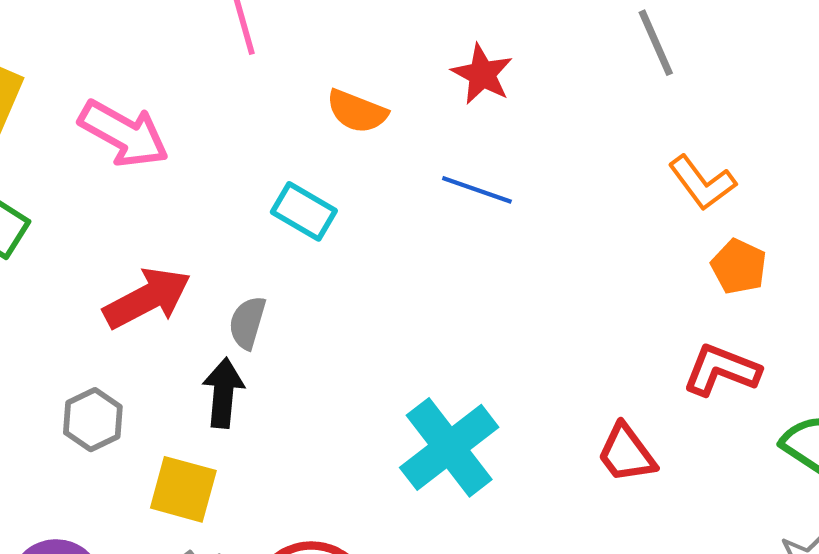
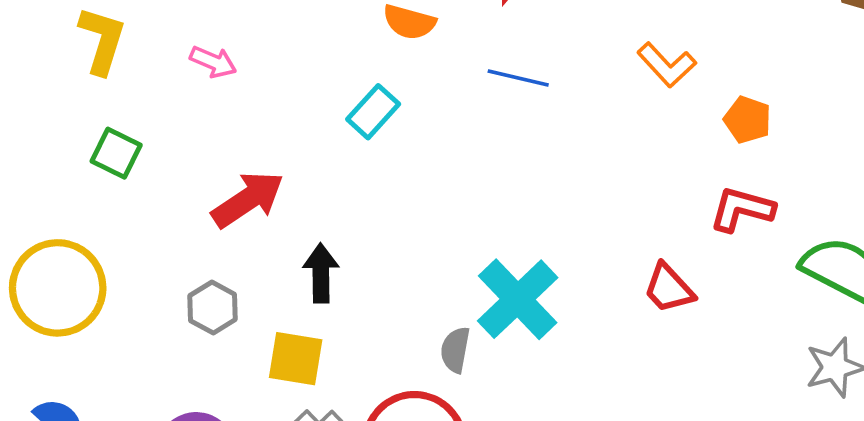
pink arrow: (124, 134) -> (213, 62), size x0.6
orange L-shape: (702, 183) -> (667, 65), moved
cyan rectangle: (304, 211) -> (373, 112), turned -72
gray semicircle: (247, 323) -> (455, 350), moved

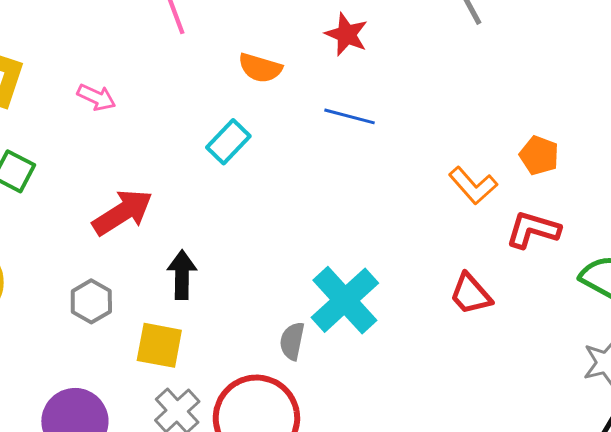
orange L-shape: (667, 65) -> (473, 185), moved

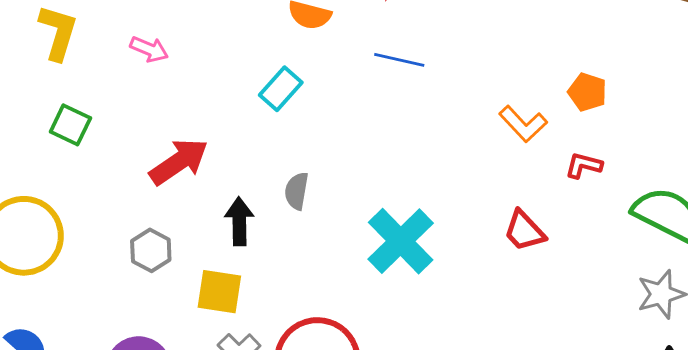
red L-shape: (533, 230) -> (584, 165), size x0.7
gray semicircle: (292, 341) -> (297, 191), moved

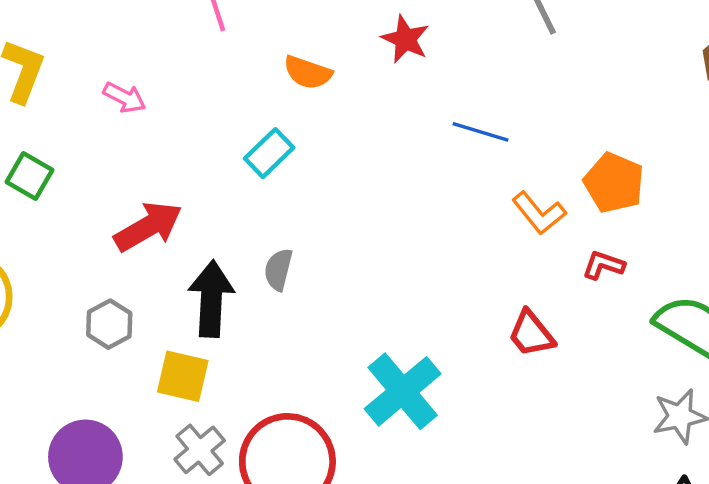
blue line: (399, 60) -> (481, 132), moved
orange pentagon: (587, 92) -> (614, 183), size x1.4
black arrow: (239, 221) -> (211, 299), size x1.4
cyan cross: (401, 241) -> (403, 391), moved

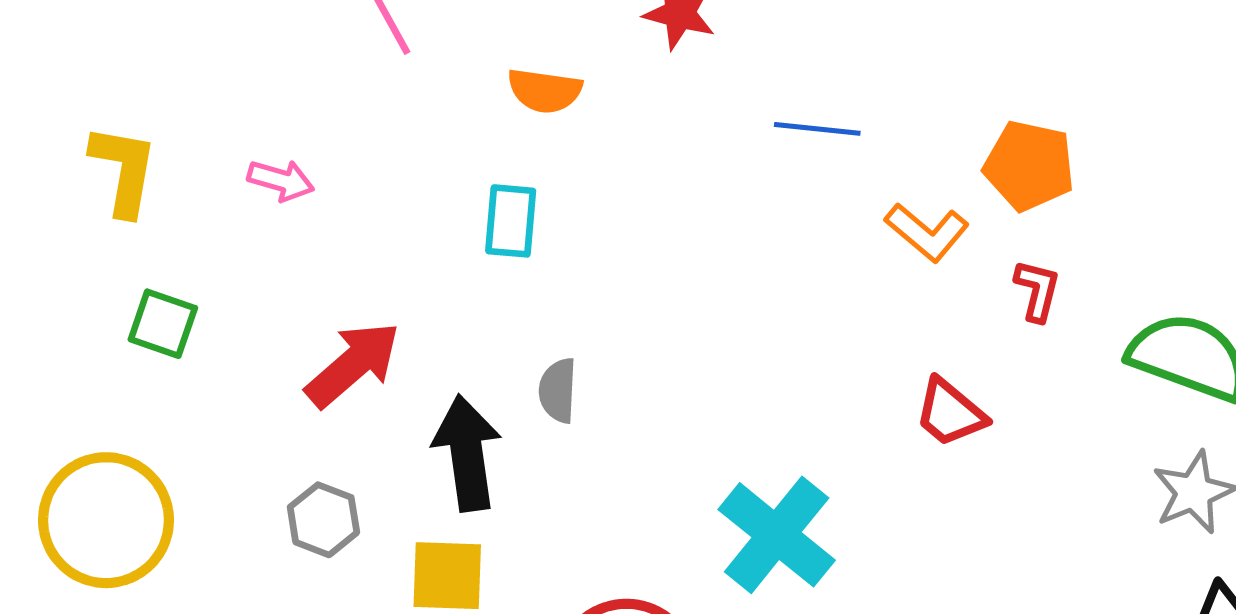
cyan rectangle: (269, 153) -> (511, 221), turned -30
red L-shape: (603, 265) -> (1037, 290), turned 96

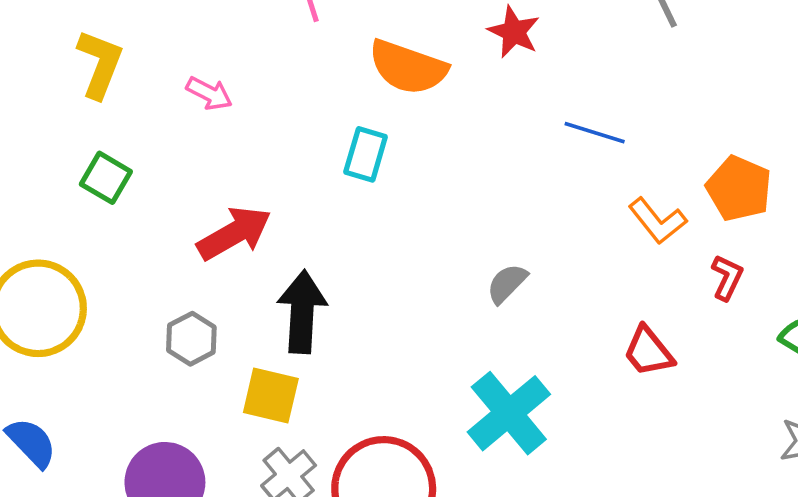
orange semicircle: (545, 91) -> (408, 67), size x1.5
gray semicircle: (558, 390) -> (507, 283), moved, turned 30

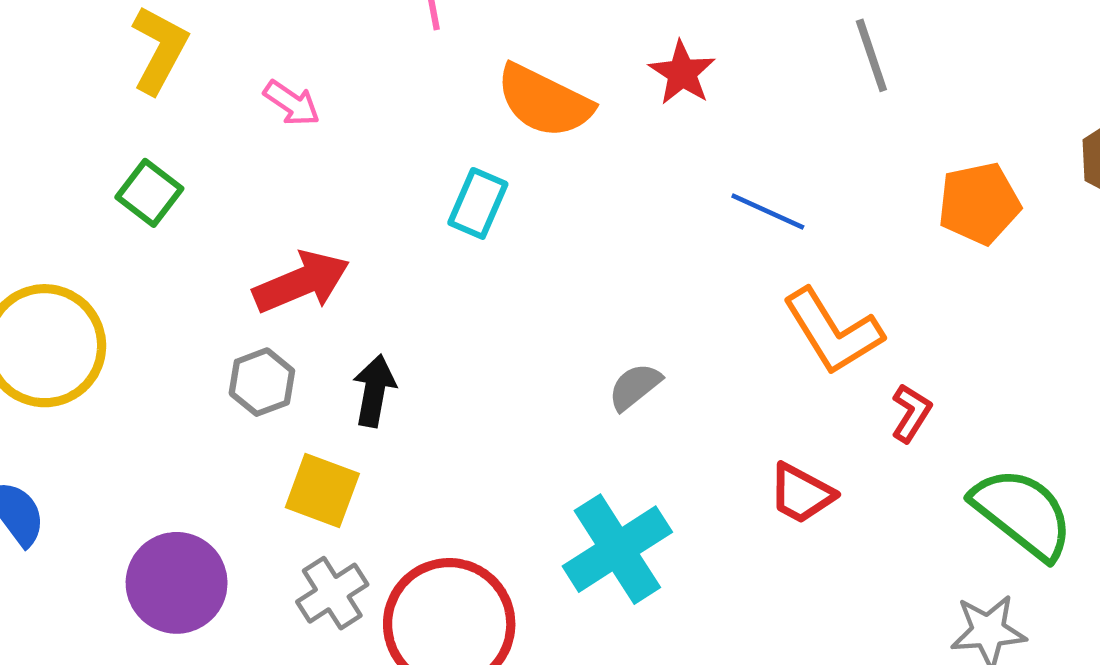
orange pentagon: (739, 189) -> (979, 203), moved, turned 30
orange L-shape: (657, 221) -> (833, 331), size x1.4
black arrow: (302, 312) -> (374, 391), size x0.7
gray hexagon: (191, 339) -> (262, 382), moved
red trapezoid: (648, 352) -> (801, 493), turned -30

